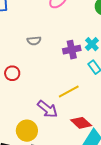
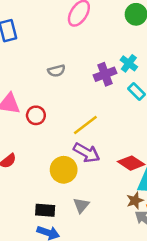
yellow line: (69, 92) -> (85, 125), moved
yellow circle: (27, 131) -> (64, 170), moved

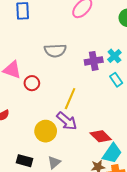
gray semicircle: (56, 71) -> (55, 51), size x1.5
yellow line: (85, 125) -> (70, 99), turned -40

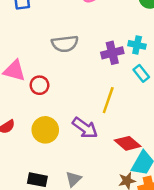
cyan cross: (114, 56) -> (137, 45), turned -32
yellow line: (70, 99) -> (108, 100), moved
yellow circle: (46, 131) -> (45, 130), moved

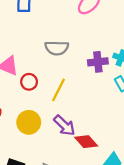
yellow line: (108, 100) -> (58, 90), moved
red diamond: (128, 143) -> (86, 142), moved

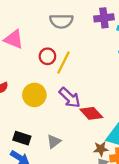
purple cross: (98, 62) -> (104, 18), moved
red circle: (29, 82) -> (47, 56), moved

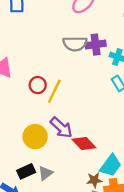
gray semicircle: (61, 21) -> (75, 44), moved
yellow circle: (34, 95) -> (35, 137), moved
black rectangle: (22, 138) -> (26, 171), moved, turned -42

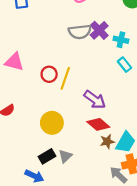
purple cross: (96, 45) -> (99, 30), turned -30
purple arrow: (61, 128) -> (95, 100), moved
brown star: (94, 180) -> (107, 141), moved

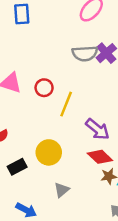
red circle: (49, 74) -> (44, 88), moved
black rectangle: (47, 156) -> (17, 167), moved

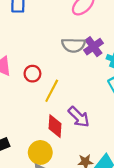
yellow circle: (49, 152) -> (40, 152), moved
red diamond: (100, 157) -> (55, 126), moved, turned 45

